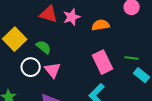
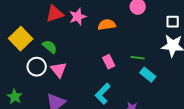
red triangle: (49, 14) -> (55, 14), turned -36
pink rectangle: (103, 62) -> (109, 62), size x0.6

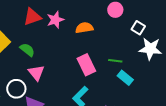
white square: (173, 22) -> (138, 28), moved, turned 32
pink rectangle: (109, 62) -> (86, 65), size x1.5
white circle: (37, 67) -> (16, 89), moved

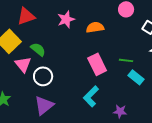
red triangle: (32, 17) -> (26, 16), moved
pink triangle: (36, 73) -> (23, 64), moved
white circle: (16, 89) -> (43, 76), moved

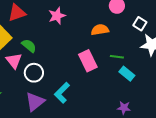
orange semicircle: (95, 27) -> (100, 30), moved
cyan L-shape: (91, 96) -> (62, 93), moved
purple star: (120, 111) -> (124, 108), moved

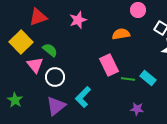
green line: (117, 57) -> (128, 79), moved
purple star: (124, 108) -> (137, 109), moved

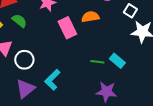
green semicircle: (50, 50) -> (19, 21), moved
pink rectangle: (109, 65) -> (67, 28), moved
purple star: (137, 109) -> (106, 92), size x1.5

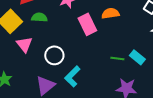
green semicircle: (19, 21) -> (39, 17), turned -35
white circle: (24, 60) -> (54, 55), moved

